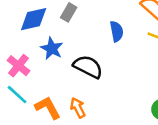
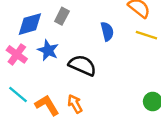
pink cross: (18, 66) -> (17, 54), moved

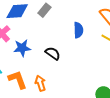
blue star: (48, 50) -> (22, 48), moved, turned 30
black semicircle: (82, 65) -> (53, 53), size x0.7

